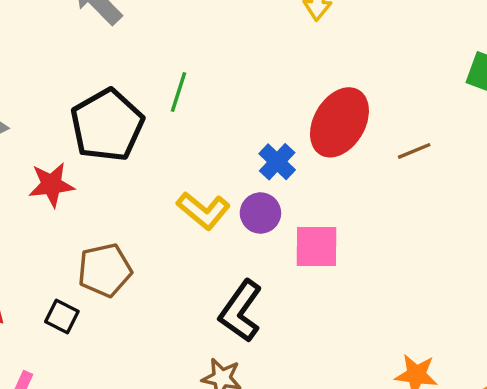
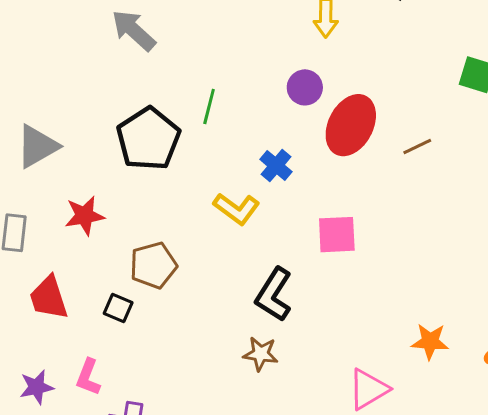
blue cross: (277, 162) -> (276, 166), moved
red star: (51, 185) -> (85, 216), moved
purple circle: (260, 213) -> (305, 87), moved

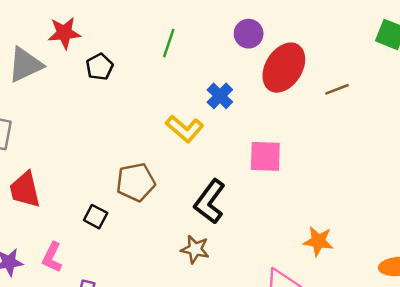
black pentagon: (148, 139) -> (100, 67), moved, size x0.5
red star: (85, 216) -> (64, 33), moved
brown pentagon: (153, 265) -> (136, 182), moved
black square: (118, 308) -> (96, 217), moved
orange star: (430, 341) -> (318, 241), moved

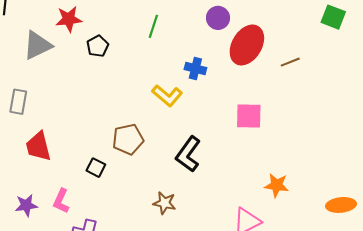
blue cross: (220, 96) -> (195, 69), turned -30
pink square: (265, 156) -> (249, 116), moved
brown star: (195, 249) -> (164, 203), moved

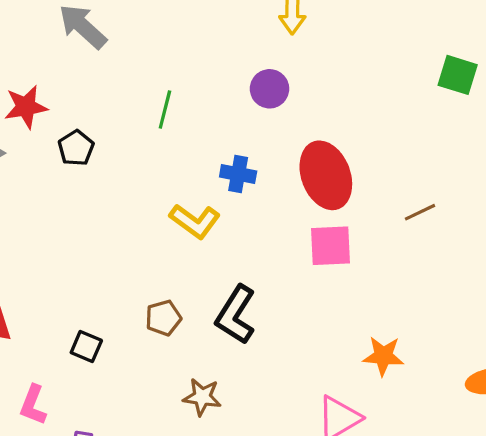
red ellipse: (247, 45) -> (326, 175), moved, turned -48
brown line: (290, 62) -> (420, 212), moved
brown pentagon: (128, 139) -> (163, 318), moved, size x0.7

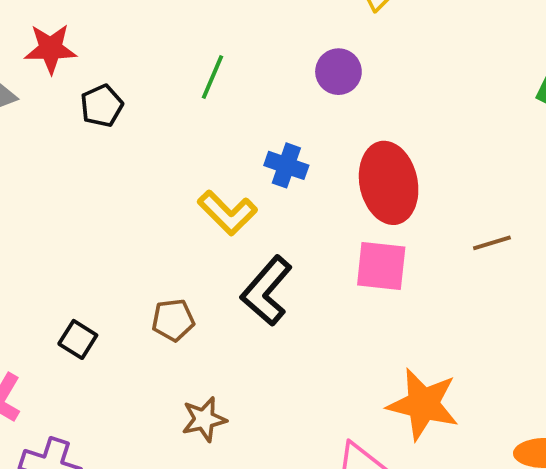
black L-shape: (236, 315) -> (267, 291), moved
orange star: (383, 356) -> (423, 404), size x1.5
brown star: (202, 397) -> (204, 419), turned -30

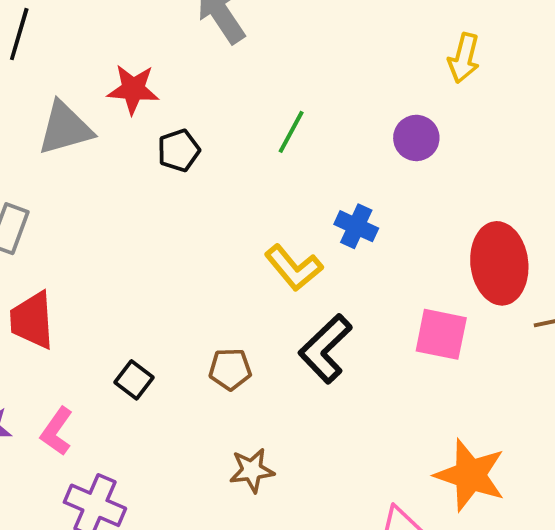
red ellipse: (389, 183) -> (499, 263), moved

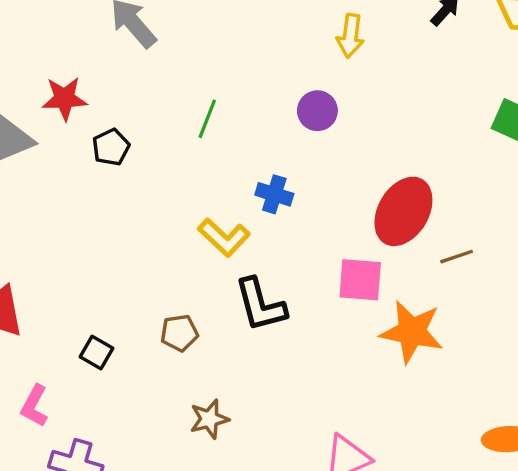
red ellipse: (499, 263) -> (403, 211), turned 44
black L-shape: (325, 349) -> (260, 305), turned -54
orange star: (470, 475) -> (412, 332), moved

